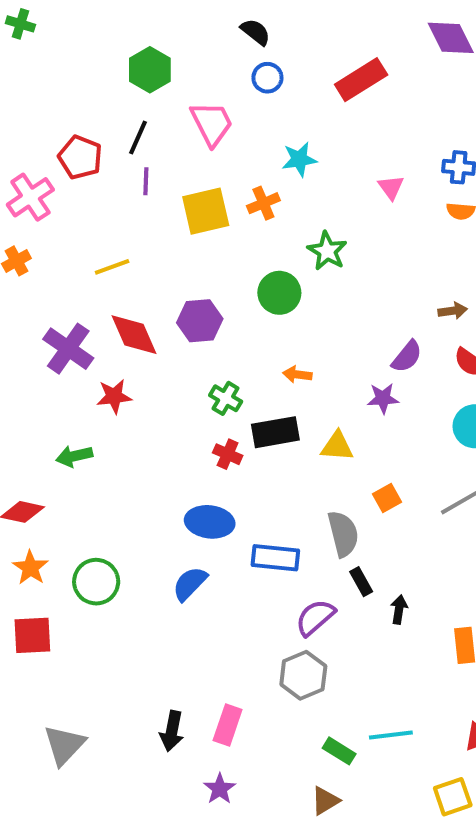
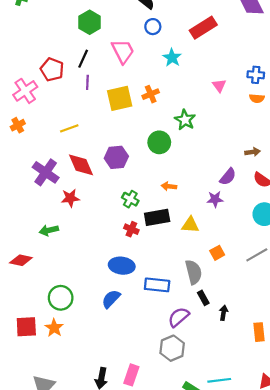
cyan star: (299, 159) -> (172, 58), moved, turned -30
orange star: (30, 568) -> (54, 328), moved

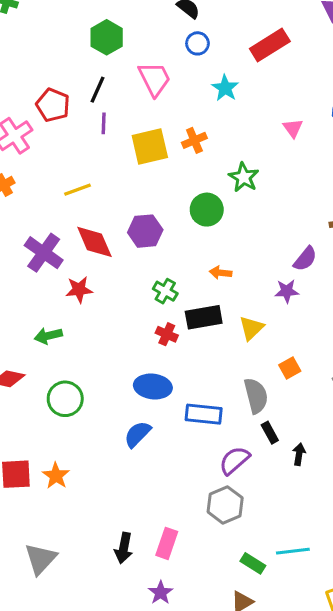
yellow triangle: (190, 225) -> (251, 328), turned -48
green circle: (61, 298) -> (65, 399), moved

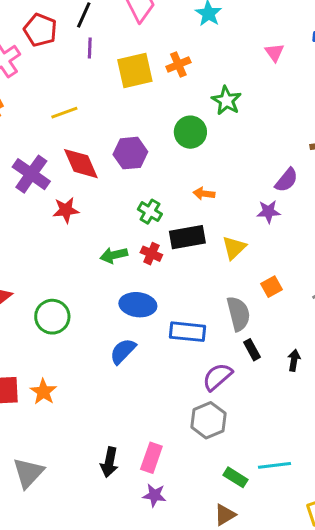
green arrow: (48, 336) -> (114, 255), moved
black arrow: (299, 454) -> (294, 360), moved
purple star: (161, 593) -> (154, 495), moved, turned -30

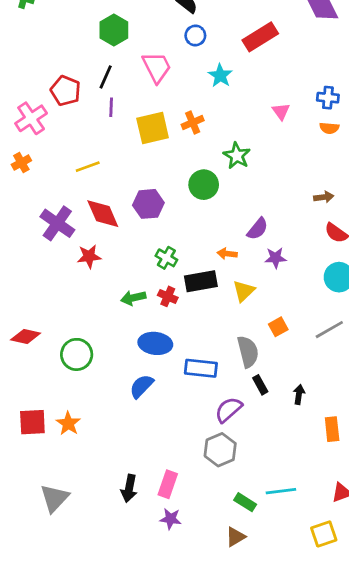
purple semicircle: (286, 180) -> (257, 229), moved
orange arrow: (204, 194) -> (227, 254), moved

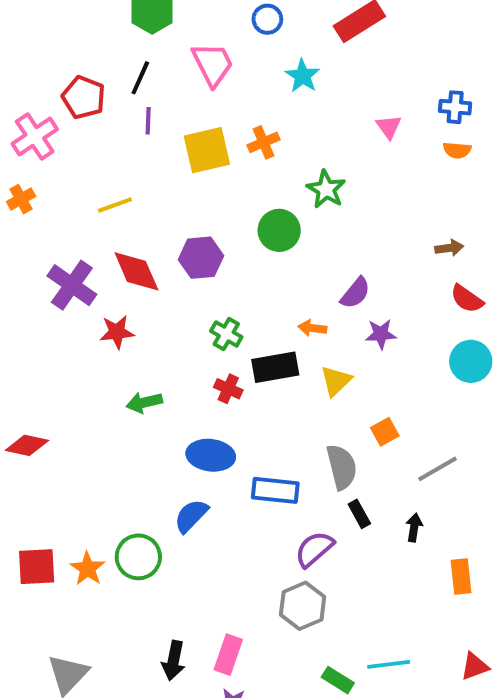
green arrow: (133, 298) -> (144, 402), moved
gray line: (329, 330) -> (438, 469), moved
green circle: (77, 354) -> (138, 557), moved

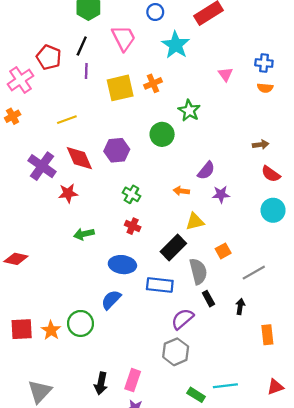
cyan star: (303, 76) -> (176, 45), size x1.4
black rectangle: (275, 367) -> (173, 248), moved, turned -35
yellow triangle: (336, 381) -> (195, 222), turned 30

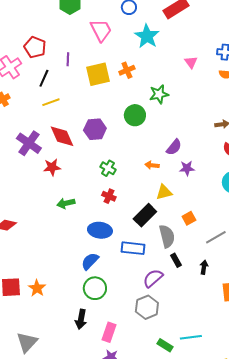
black line: (82, 46) -> (44, 78), moved
green star: (189, 111) -> (159, 94), turned 30
green circle: (81, 323) -> (95, 288), moved
black arrow: (101, 383) -> (81, 319), moved

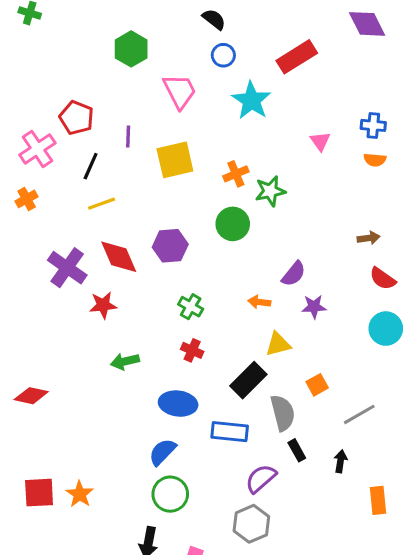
orange cross: (127, 70) -> (236, 174), moved

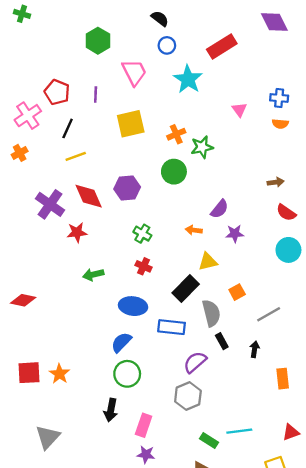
purple line: (128, 136) -> (96, 94), moved

